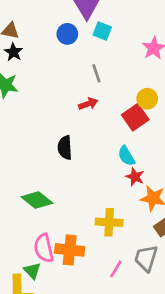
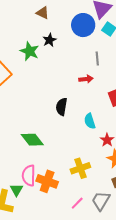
blue circle: (67, 34) -> (83, 25), size x1.5
black star: (13, 52) -> (49, 40), moved
cyan semicircle: (126, 156) -> (90, 121), moved
yellow cross: (109, 222) -> (80, 168), turned -36

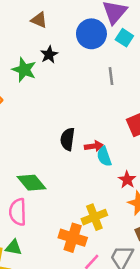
red arrow: (86, 79) -> (94, 146), moved
pink semicircle: (29, 176) -> (18, 212), moved
orange cross: (47, 181) -> (73, 238), moved
green triangle: (16, 190) -> (14, 247), turned -48

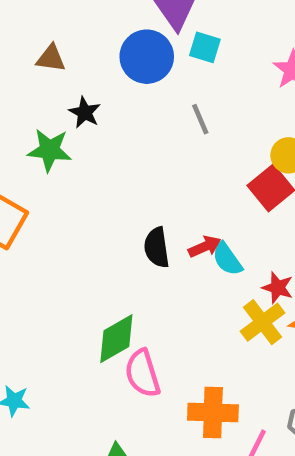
green diamond: (31, 183) -> (116, 339), turned -64
pink semicircle: (18, 212) -> (143, 373), moved
yellow cross: (94, 217) -> (263, 322), moved

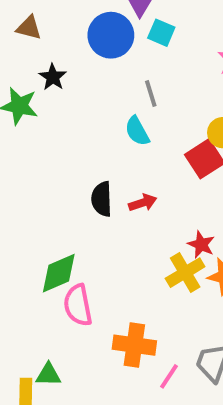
cyan semicircle: (227, 259) -> (137, 131), moved

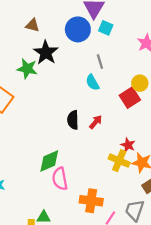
black star: (53, 77) -> (46, 53), size x1.6
red arrow: (143, 203) -> (96, 122), turned -32
yellow cross: (185, 273) -> (119, 161), turned -36

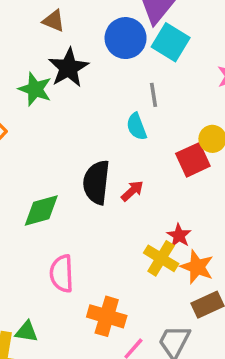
cyan square: (106, 28) -> (171, 42), size x1.5
black semicircle: (73, 120) -> (96, 182), size x1.4
green diamond: (49, 161) -> (41, 210), moved

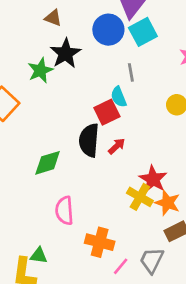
cyan square: (171, 42) -> (143, 32), turned 32
green star: (35, 89) -> (40, 70), turned 30
red square: (193, 160) -> (107, 112), moved
red star: (179, 235) -> (153, 179), size x1.5

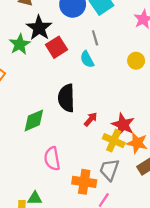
red square: (107, 112) -> (57, 47), moved
red arrow: (117, 146) -> (91, 119), moved
gray trapezoid: (152, 260) -> (109, 170), moved

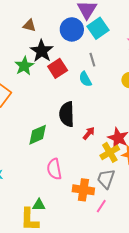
yellow cross: (114, 141) -> (110, 152), turned 36

